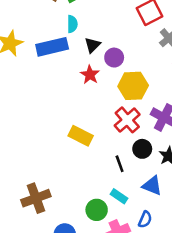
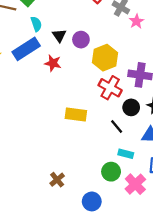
red star: (90, 75) -> (53, 63), moved
brown cross: (36, 198) -> (57, 180), size x0.6

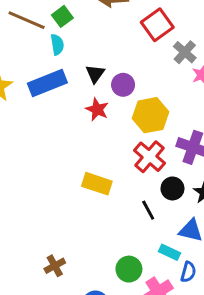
cyan semicircle: (36, 24) -> (57, 45), moved
red star: (53, 63) -> (97, 109), moved
cyan rectangle: (126, 154) -> (169, 252), moved

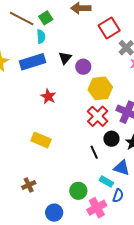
red star: (97, 109) -> (48, 96), moved
yellow rectangle: (97, 184) -> (41, 140), moved

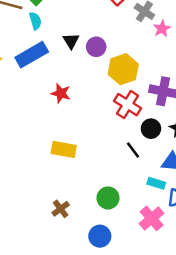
green circle: (78, 191) -> (108, 198), moved

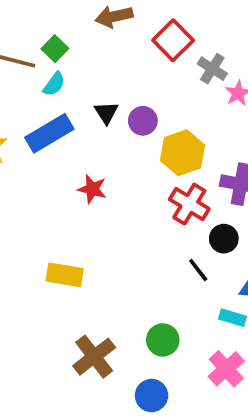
cyan semicircle: (35, 21) -> (54, 84), turned 54
yellow rectangle: (64, 149) -> (65, 275), moved
brown cross: (61, 209) -> (94, 357), size x1.6

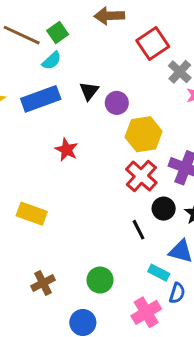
brown cross: (94, 357) -> (43, 283), size x0.7

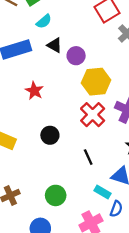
cyan semicircle: (52, 61) -> (44, 21), moved
black triangle: (89, 91) -> (54, 45), turned -42
black circle: (164, 209) -> (50, 135), moved

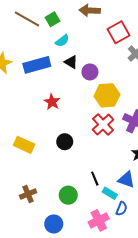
black line: (88, 157) -> (95, 179), moved

